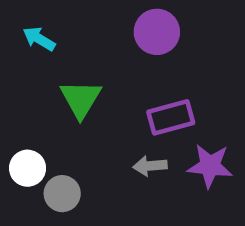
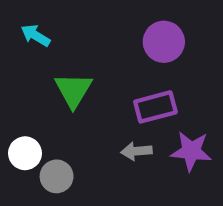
purple circle: (157, 32) -> (164, 42), moved

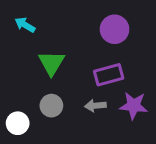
white circle: (25, 153) -> (18, 123), moved
gray circle: (57, 176) -> (51, 106), moved

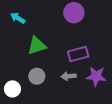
purple circle: (115, 29) -> (74, 13), moved
green triangle: (51, 63) -> (37, 46), turned 42

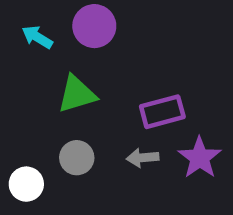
purple circle: (74, 13) -> (94, 26), moved
purple star: (96, 76) -> (200, 158), turned 30

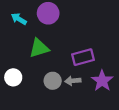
gray circle: (77, 158) -> (53, 81), moved
white circle: (26, 184) -> (13, 77), moved

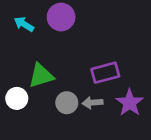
green triangle: (39, 48) -> (41, 76), moved

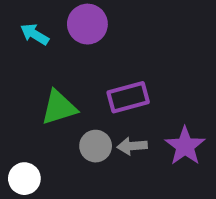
purple rectangle: (105, 73) -> (128, 97), moved
white circle: (17, 98) -> (24, 179), moved

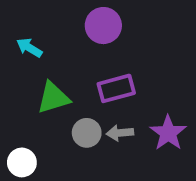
purple circle: (87, 24) -> (103, 26), moved
cyan arrow: (35, 34) -> (29, 48), moved

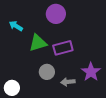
green triangle: (53, 98) -> (38, 43), moved
gray arrow: (120, 133) -> (68, 82), moved

